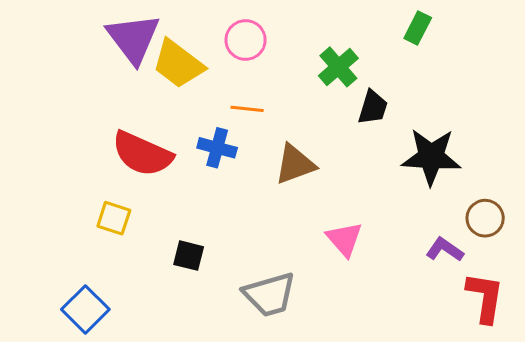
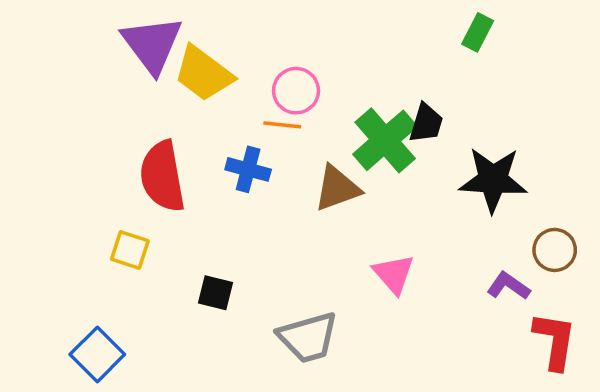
pink circle: (246, 40) -> (296, 91), moved
green cross: (338, 67) -> (385, 140), moved, size x1.4
red semicircle: (142, 154) -> (162, 176), turned 56

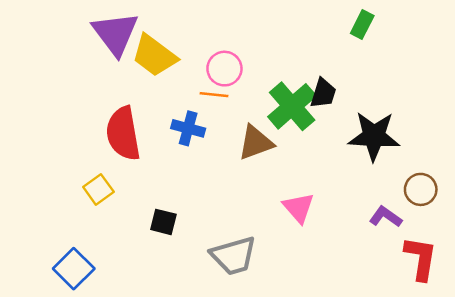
yellow square: (130, 250) -> (98, 189), turned 36

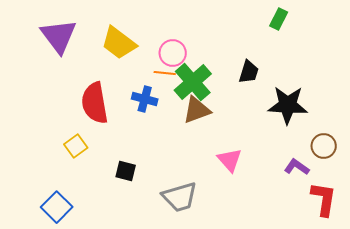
purple triangle: (115, 34) -> (59, 36), moved
green cross: (292, 106) -> (193, 82), moved

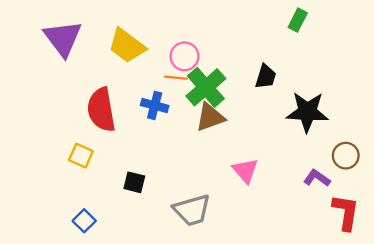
yellow square: (76, 146) -> (81, 156), turned -30
blue square: (57, 207) -> (84, 221), moved, size x0.7

